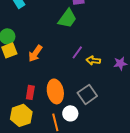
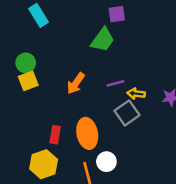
purple line: (77, 52) -> (115, 83), turned 40
orange arrow: (35, 53) -> (76, 83), moved
gray square: (87, 94) -> (127, 113), moved

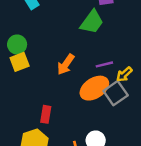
yellow arrow: (136, 94) -> (124, 74), turned -49
orange ellipse: (87, 133) -> (94, 88), moved, turned 68

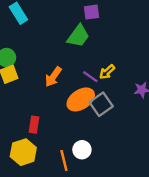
purple line: (104, 64) -> (90, 77), turned 49
yellow arrow: (124, 74) -> (107, 72), moved

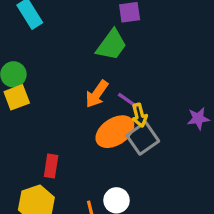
yellow arrow: (107, 72) -> (139, 115), moved, turned -63
orange arrow: (53, 77) -> (97, 94), moved

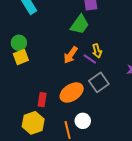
yellow arrow: (139, 115) -> (97, 51), moved
orange ellipse: (115, 132) -> (72, 92), moved

